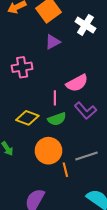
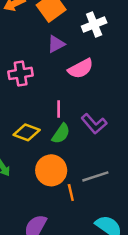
white cross: (85, 25) -> (94, 24), turned 36
pink semicircle: (77, 83) -> (81, 69), moved
green semicircle: (57, 119) -> (61, 134), turned -36

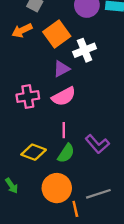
white cross: (94, 24) -> (85, 50), moved
pink semicircle: (81, 69) -> (64, 97), moved

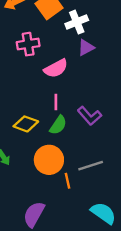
purple triangle: (61, 69) -> (86, 48), moved
pink cross: (28, 97) -> (28, 44), moved

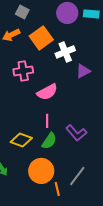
purple triangle: (86, 48) -> (83, 71), moved
gray line: (91, 166) -> (77, 176), turned -35

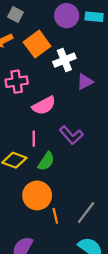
pink line: (47, 121) -> (34, 139), moved
purple L-shape: (76, 133) -> (71, 135), moved
gray line: (77, 176) -> (86, 213), moved

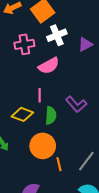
white cross: (64, 60) -> (57, 35), moved
purple L-shape: (71, 135) -> (76, 104), moved
green semicircle: (46, 161) -> (51, 115), turned -30

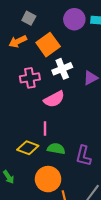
purple L-shape: (76, 104) -> (83, 156), moved, turned 55
green semicircle: (51, 115) -> (56, 149), turned -84

